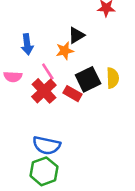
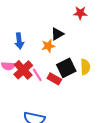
pink line: (48, 71) -> (37, 75), moved
red cross: (44, 91) -> (23, 70), moved

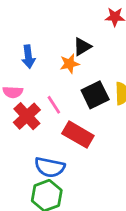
red cross: (23, 70) -> (27, 116), moved
red rectangle: (54, 79) -> (78, 135), moved, size x1.5

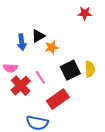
black triangle: (82, 47) -> (38, 36), moved
red rectangle: (78, 135) -> (58, 99), turned -65

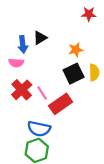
orange star: (52, 47) -> (76, 50), moved
pink semicircle: (10, 68) -> (16, 63), moved
pink line: (40, 77) -> (42, 93), moved

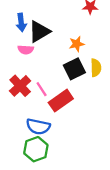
black triangle: (40, 38) -> (39, 32), size x1.5
blue arrow: (23, 44) -> (21, 22), moved
pink semicircle: (16, 63) -> (26, 50), moved

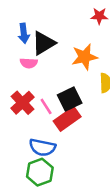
orange star: (77, 44) -> (84, 57), size x1.5
black square: (74, 69) -> (70, 99), moved

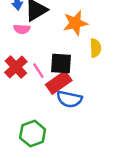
black square: (70, 99) -> (61, 63), turned 30
blue semicircle: (42, 147) -> (69, 99), moved

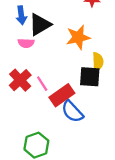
black square: (61, 63) -> (90, 77), moved
blue semicircle: (69, 99) -> (72, 111), turned 35

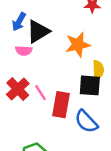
blue arrow: (21, 15) -> (19, 22), turned 36
red rectangle: (62, 95) -> (61, 105), turned -45
blue semicircle: (72, 111) -> (86, 121), moved

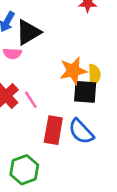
orange star: (78, 45) -> (73, 71), moved
red rectangle: (61, 105) -> (53, 130), moved

